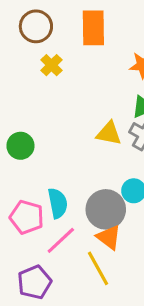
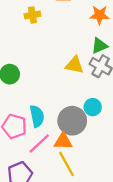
yellow cross: (51, 65) -> (32, 15), turned 35
orange triangle: (109, 237) -> (63, 141), moved, turned -36

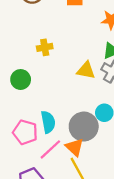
yellow cross: (32, 15) -> (45, 47), moved
orange triangle: (63, 141) -> (74, 147), turned 42

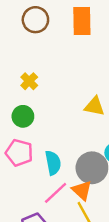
yellow cross: (45, 47) -> (29, 81), moved, turned -35
pink pentagon: (25, 132) -> (19, 153), moved

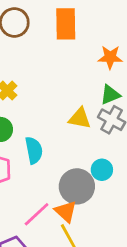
cyan semicircle: (53, 163) -> (34, 150), moved

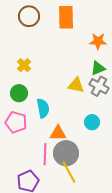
gray circle: (77, 186) -> (66, 153), moved
orange triangle: (66, 211) -> (58, 133), moved, turned -42
pink line: (37, 214) -> (45, 154), turned -45

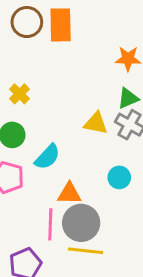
orange rectangle: (66, 17) -> (61, 25), moved
cyan semicircle: (43, 108) -> (47, 157), turned 54
yellow line: (69, 172) -> (86, 251), turned -55

